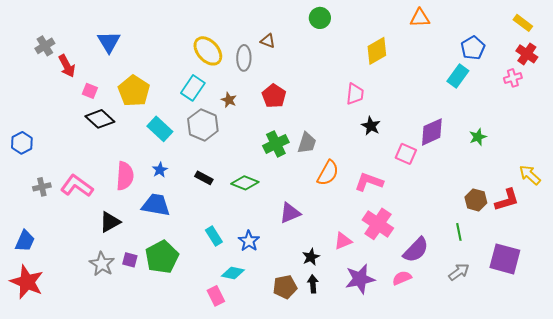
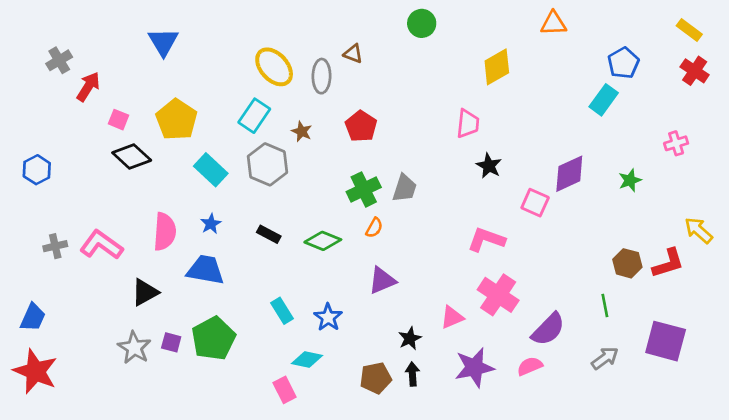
blue triangle: (109, 42) -> (163, 42), moved
red arrow: (67, 66) -> (88, 87), turned -120
pink cross: (513, 78) -> (676, 143), moved
blue hexagon: (22, 143) -> (37, 170), moved
orange semicircle: (328, 173) -> (374, 228), moved, size x0.6

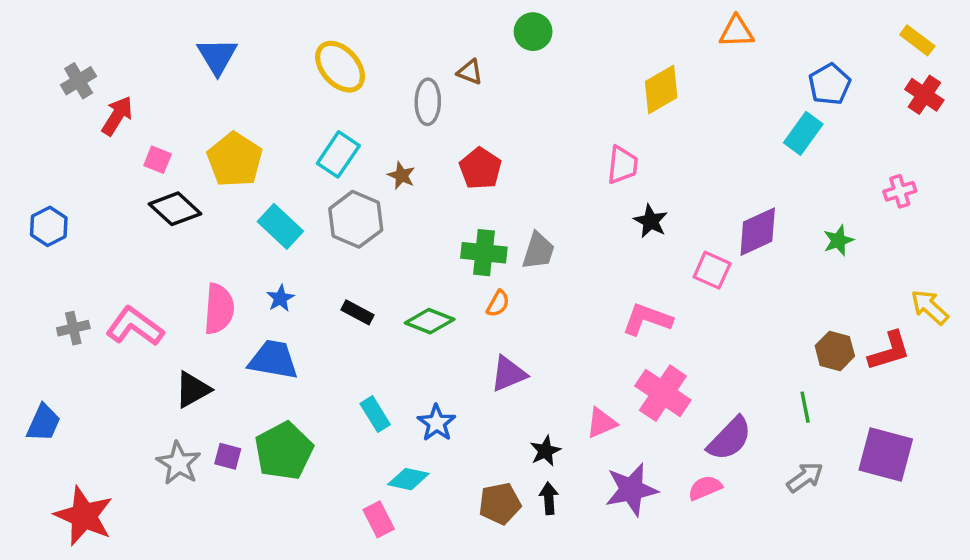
green circle: (422, 23) -> (533, 32), moved
yellow ellipse: (274, 67) -> (340, 67), moved
green cross: (364, 189) -> (484, 253), turned 32
red star: (35, 371) -> (84, 516), moved

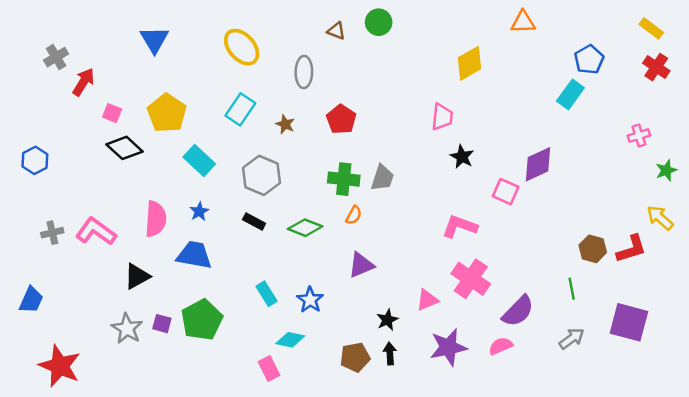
brown triangle: (470, 72) -> (336, 31), moved
gray hexagon: (356, 219) -> (262, 175), moved
green star: (838, 240) -> (666, 170), moved

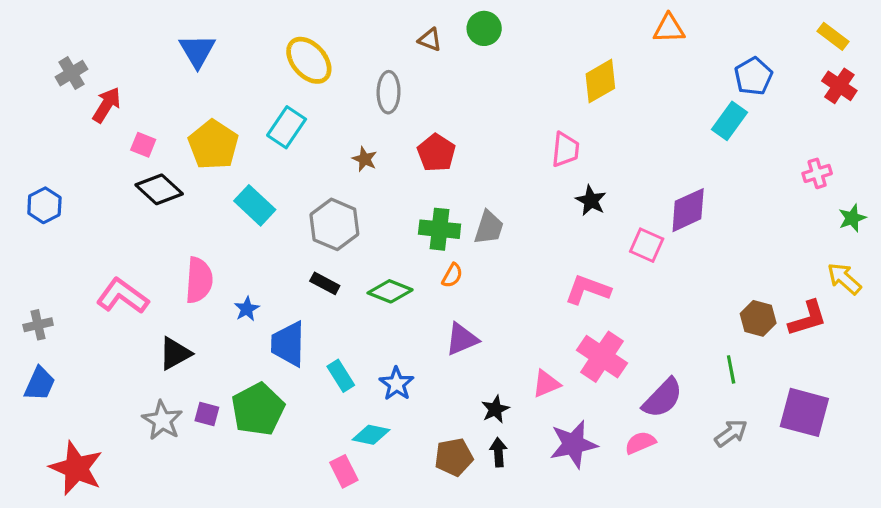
cyan rectangle: (240, 109) -> (287, 127), moved
blue star: (199, 211) -> (247, 309), moved
gray cross: (52, 233) -> (38, 325), moved
blue trapezoid: (194, 255) -> (288, 344), moved, turned -99

